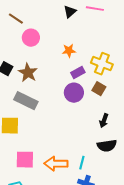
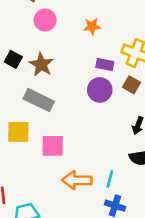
orange star: (69, 51) -> (92, 26), moved
purple rectangle: (78, 73) -> (105, 65), turned 40
pink square: (25, 160) -> (53, 146), moved

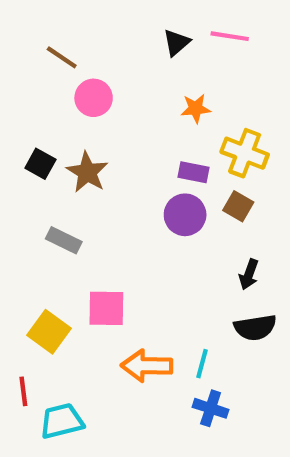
orange star: (92, 26) -> (196, 108), moved
gray rectangle: (39, 100) -> (64, 240), moved, size x0.7
yellow square: (18, 132) -> (49, 332), moved, turned 35

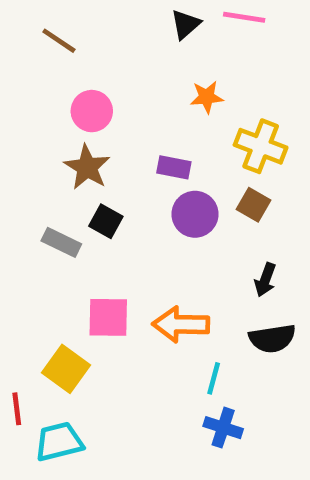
pink circle: (94, 98) -> (92, 111), moved
black square: (40, 164) -> (106, 221), moved
purple rectangle: (194, 172) -> (174, 167), moved
yellow square: (49, 332) -> (66, 369), moved
orange arrow: (147, 366) -> (181, 324), moved

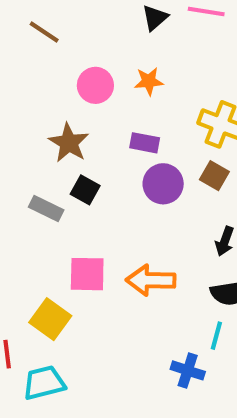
orange star: (207, 97) -> (149, 81), moved
pink circle: (92, 111) -> (95, 85), moved
cyan line: (214, 378) -> (216, 336), moved

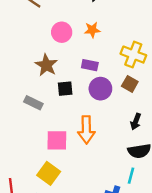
black square: (85, 190) -> (65, 89), moved, turned -35
orange arrow: (151, 280) -> (86, 130), moved, turned -92
yellow square: (50, 319) -> (49, 173), moved

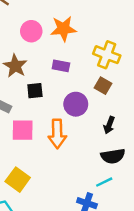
orange star: (92, 30) -> (63, 29), size x1.5
purple circle: (100, 89) -> (76, 104), moved
pink square: (57, 140) -> (23, 130), moved
cyan line: (131, 176) -> (104, 182), turned 49

